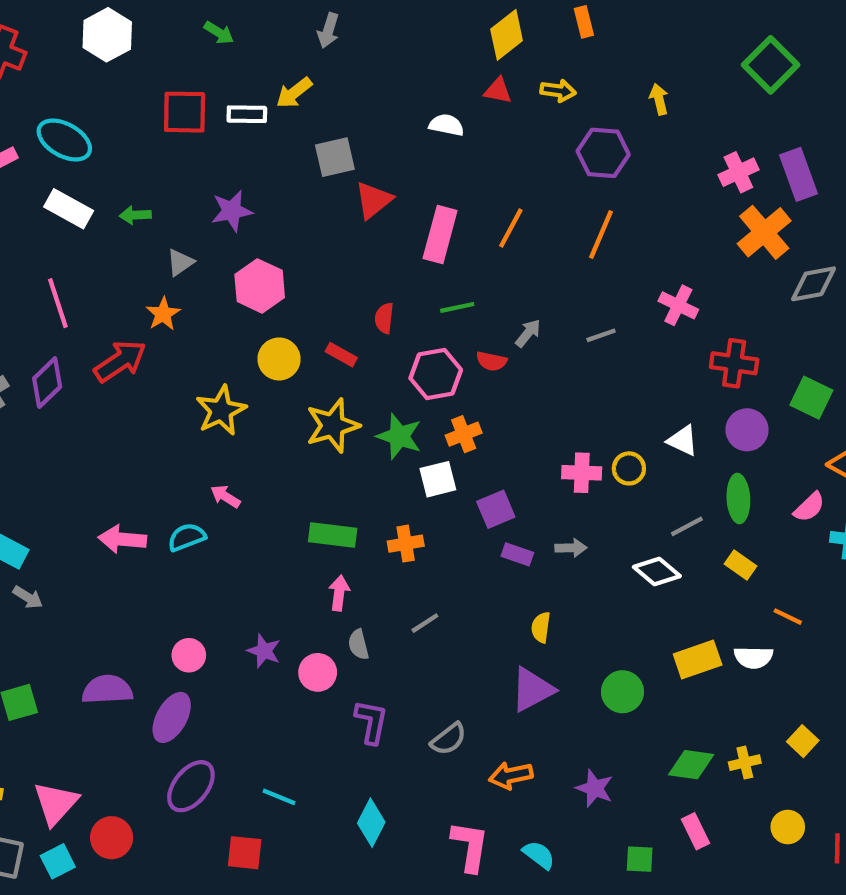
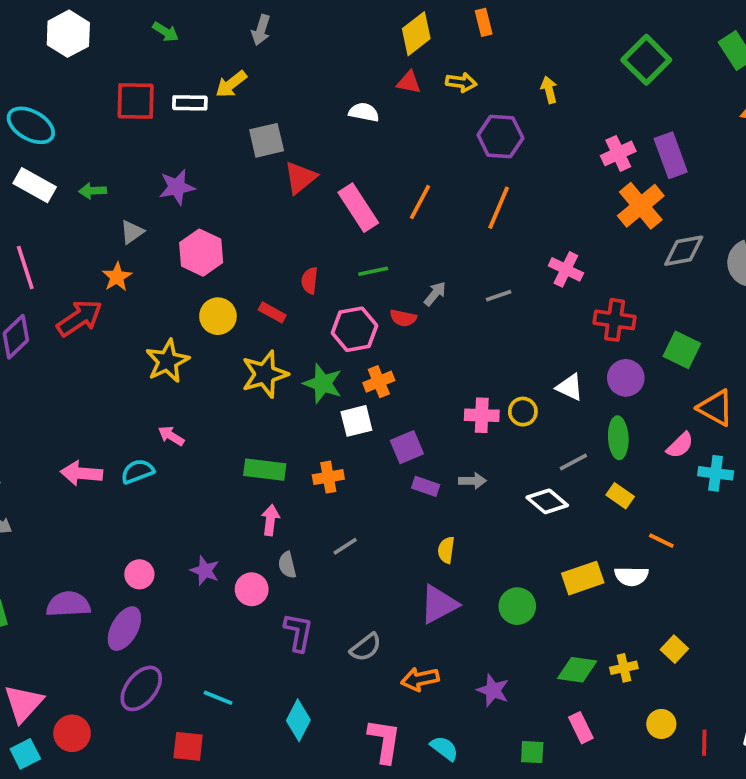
pink rectangle: (440, 234) -> (358, 208), turned -48

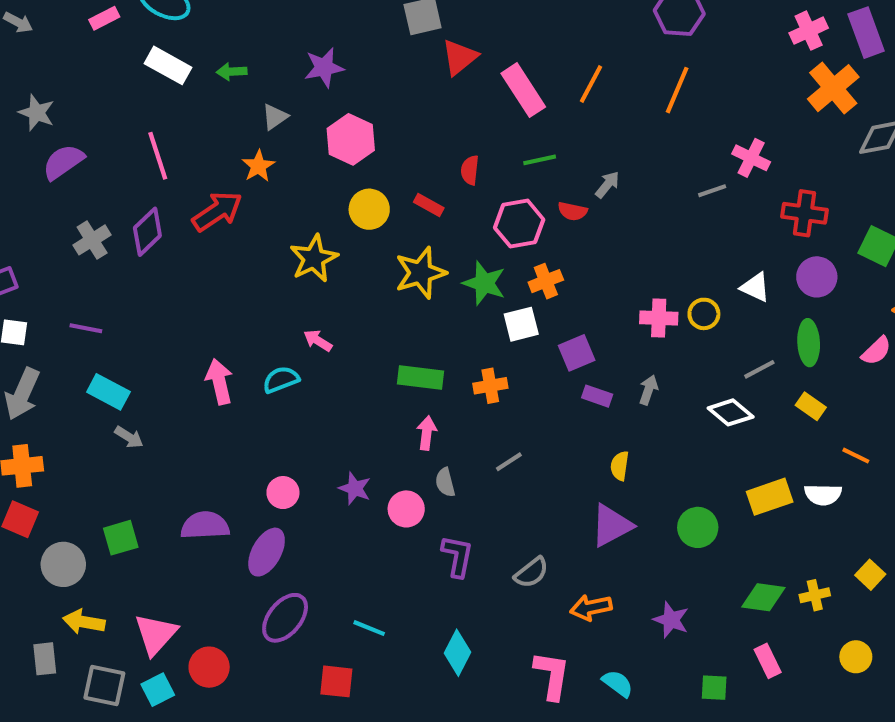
gray line: (499, 296) -> (712, 191), moved
pink arrow: (81, 473) -> (219, 382), turned 72
gray arrow: (472, 481) -> (648, 390), turned -70

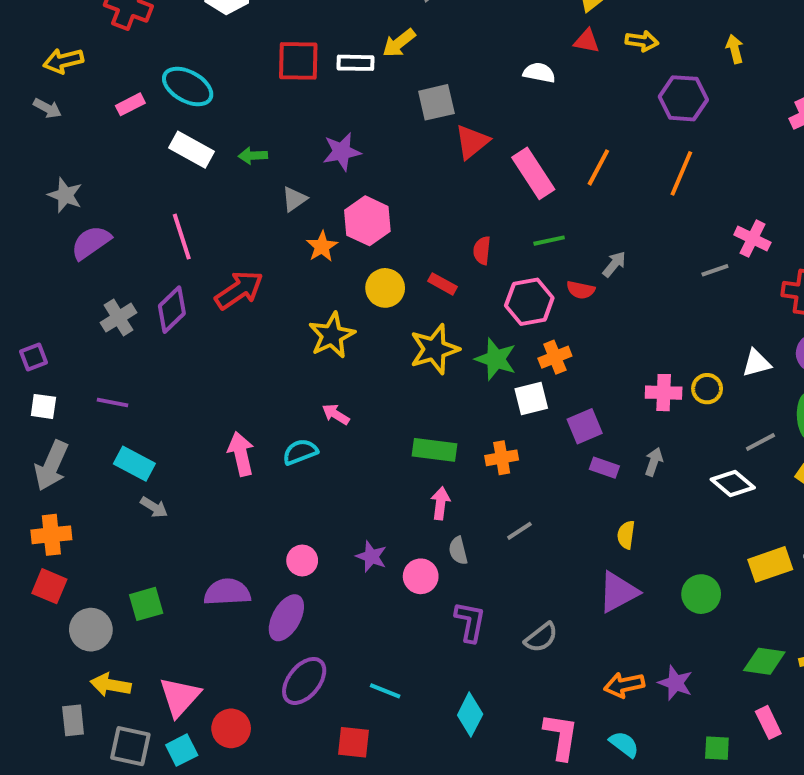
orange star: (258, 166) -> (322, 246), moved
white triangle: (755, 287) -> (756, 363), turned -40
orange arrow: (591, 608) -> (624, 685), moved

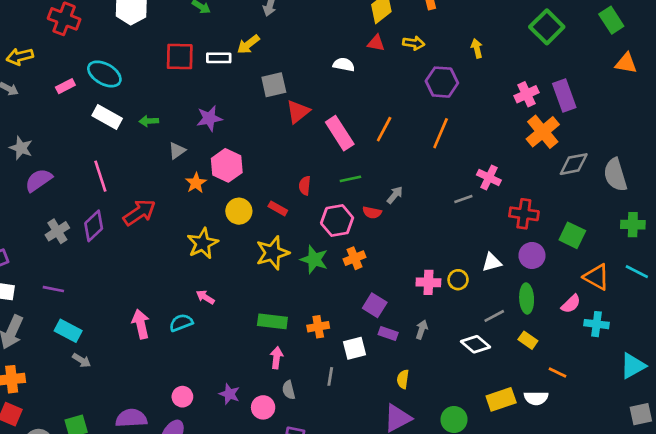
white square: (531, 399) -> (355, 348), moved
purple square: (585, 426) -> (375, 305), turned -35
gray line: (519, 531) -> (330, 376), turned -48

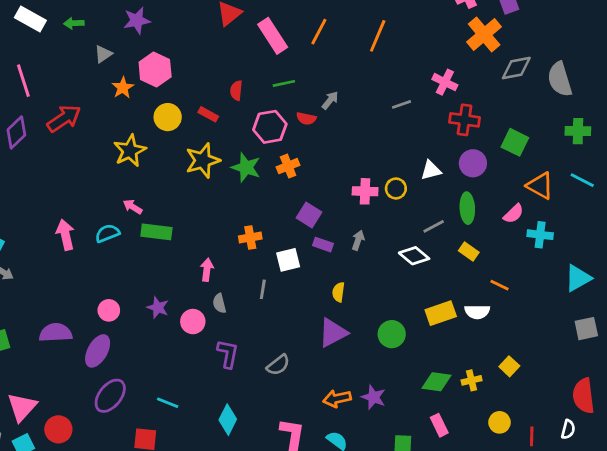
pink cross: (489, 177) -> (445, 82), moved
green rectangle: (272, 321) -> (156, 232), moved

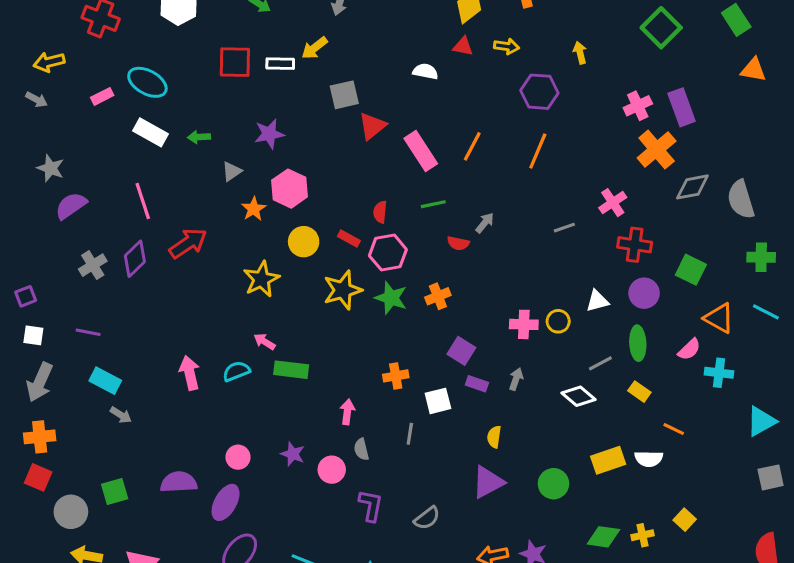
pink cross: (445, 82) -> (613, 203), turned 30
pink hexagon: (270, 127) -> (388, 253), moved

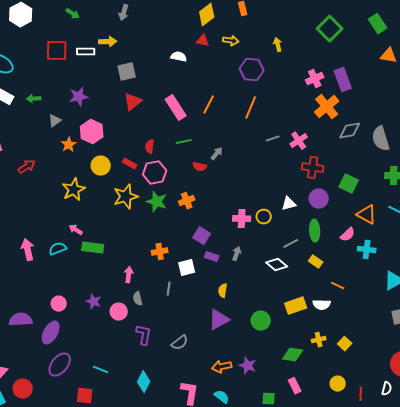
yellow arrow: (315, 48) -> (108, 42), turned -144
red triangle: (372, 126) -> (133, 102), moved
gray line: (564, 228) -> (273, 139), moved
red arrow: (188, 243) -> (27, 167), size x0.7
yellow cross: (642, 535) -> (319, 340), moved

